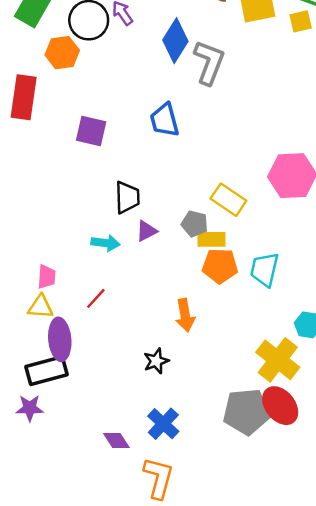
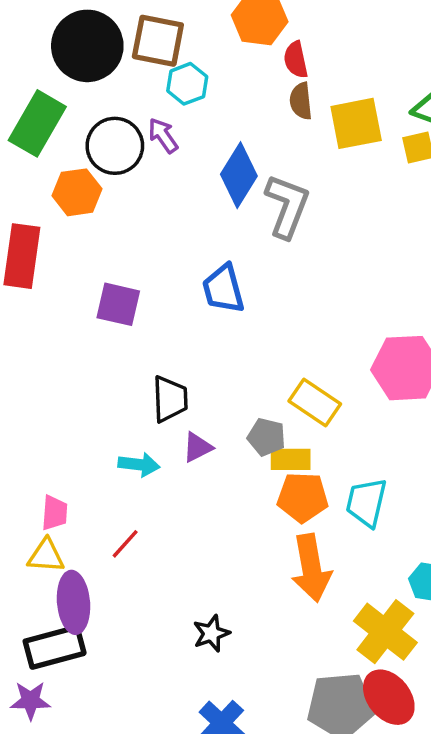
orange arrow: (185, 315) -> (311, 568), moved, size x1.4

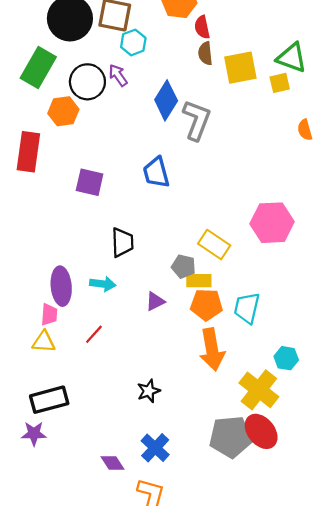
purple triangle: (198, 447) -> (155, 301), moved
purple ellipse: (73, 602) -> (61, 286), moved

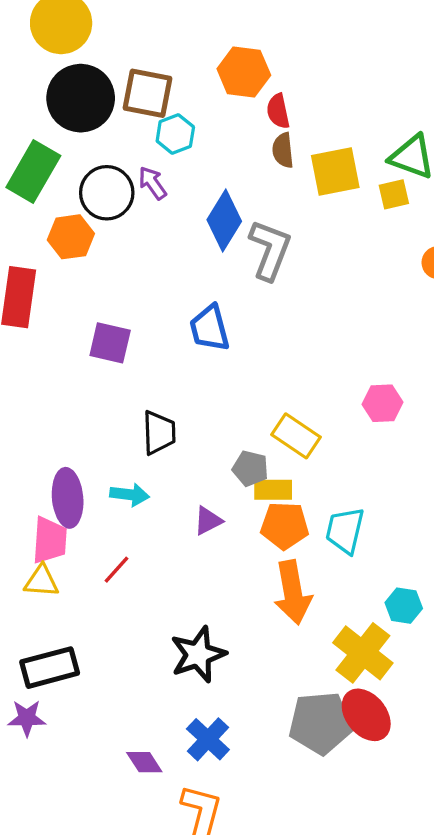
pink hexagon: (272, 223) -> (382, 403), size x0.6
pink trapezoid: (49, 314) -> (50, 540), size x1.4
black star: (149, 391) -> (198, 654), size x1.6

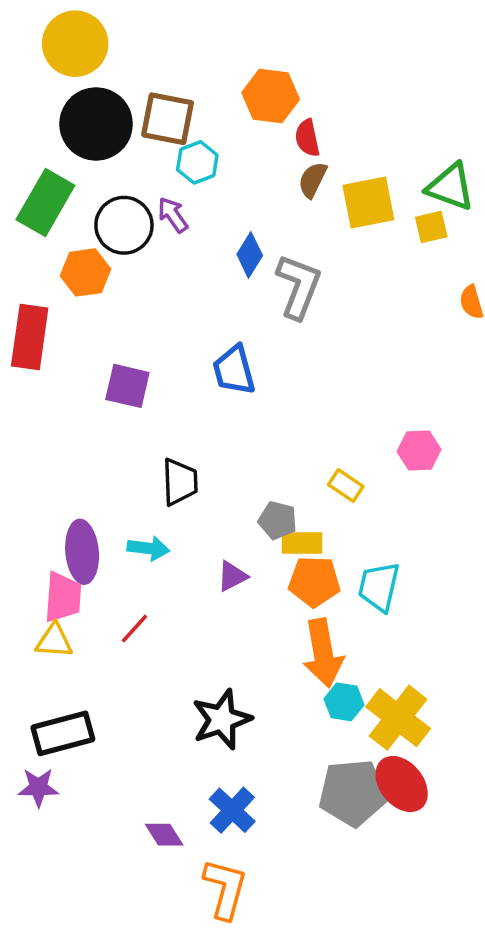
brown semicircle: (283, 150) -> (313, 180), turned 32
blue diamond: (224, 220) -> (250, 255), size x0.7
yellow rectangle: (296, 436) -> (346, 485), moved, size x0.7
cyan hexagon: (404, 606) -> (344, 702), moved

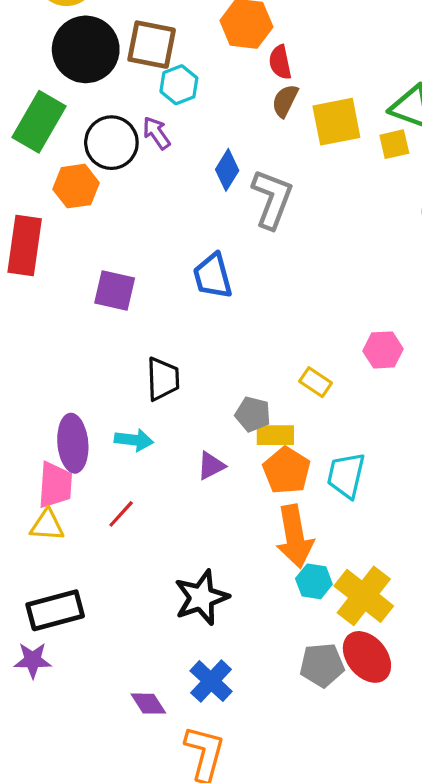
orange pentagon: (314, 581) -> (287, 471), turned 30
gray pentagon: (353, 793) -> (322, 665), size x0.7

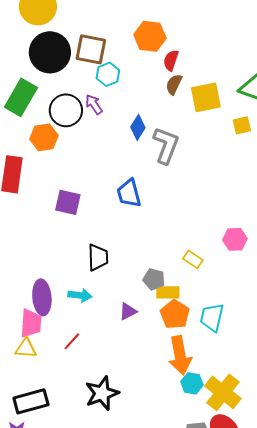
red semicircle: (280, 62) -> (171, 60), turned 30
yellow square: (394, 144) -> (242, 125), moved
black star: (201, 597) -> (102, 393), moved

